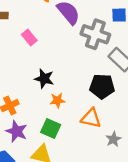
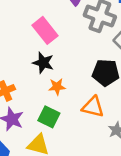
pink rectangle: (29, 38) -> (45, 30), moved, size x1.5

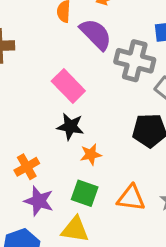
orange triangle: (93, 107) -> (131, 198), moved

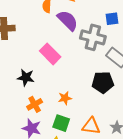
black star: (70, 126) -> (26, 77), moved
orange cross: (27, 167) -> (35, 104), moved

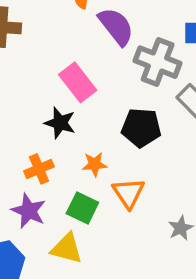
black star: (26, 77) -> (60, 123), moved
black pentagon: (103, 82) -> (141, 128), moved
orange triangle: (91, 126) -> (128, 193), moved, turned 42

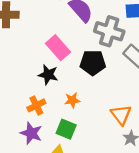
black pentagon: (141, 128) -> (93, 63), moved
orange triangle: (128, 193) -> (121, 115), moved

